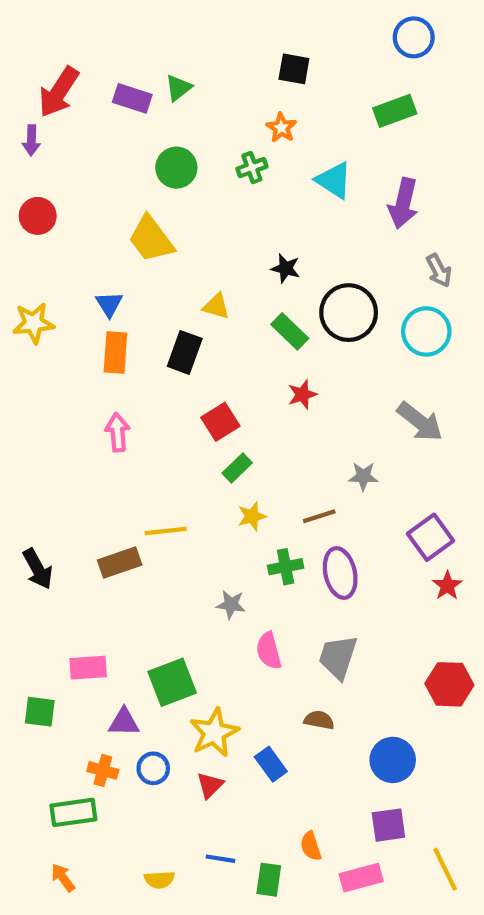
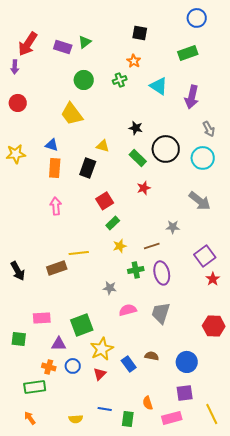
blue triangle: (109, 304) -> (52, 145), turned -40
pink semicircle: (269, 651) -> (128, 310), turned 90
brown semicircle: (319, 720) -> (152, 356), moved

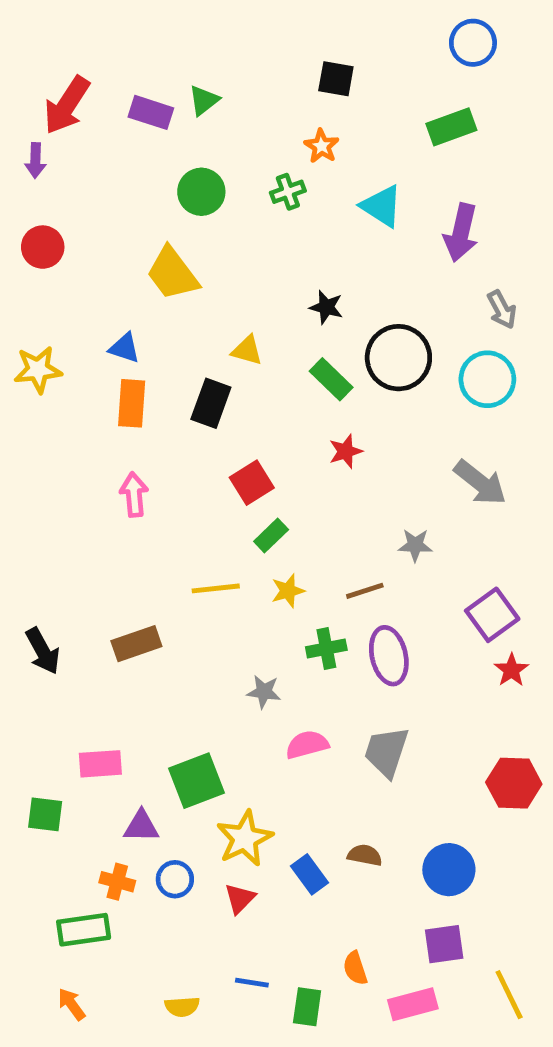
yellow line: (79, 253) -> (216, 588), moved

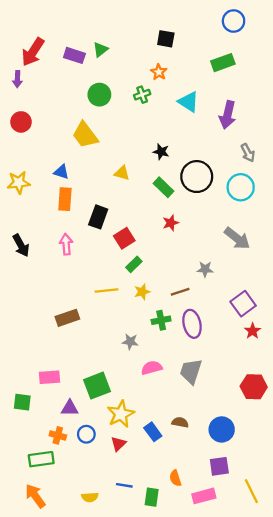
black rectangle: (211, 403) -> (98, 217), moved
black arrow: (43, 651) -> (21, 245), moved
orange arrow: (72, 1004) -> (35, 496), size x1.5

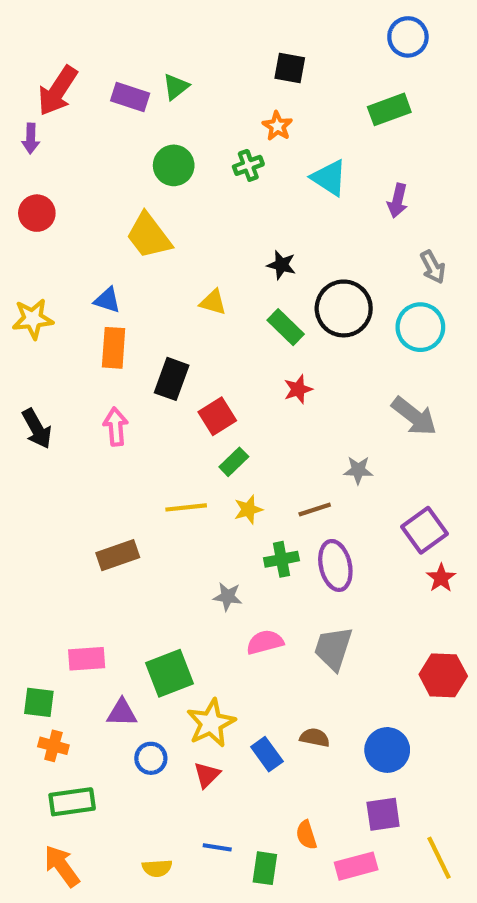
purple arrow: (228, 115) -> (398, 201), size x0.7
orange cross: (58, 435) -> (53, 746), moved

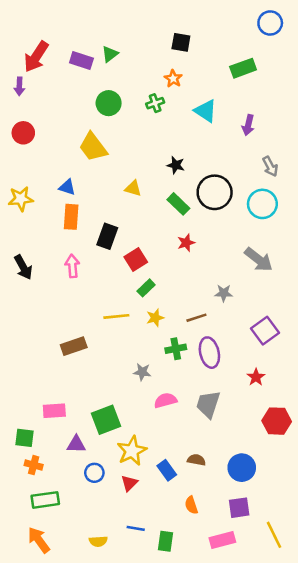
blue circle: (408, 37) -> (270, 23), moved
red star: (441, 578) -> (256, 377), moved
orange semicircle: (306, 835) -> (191, 505), moved

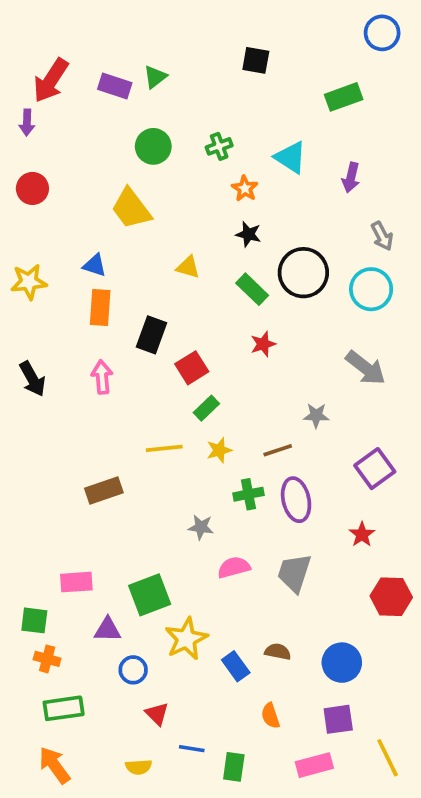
orange star: (173, 79) -> (245, 188), moved
red triangle: (129, 483) -> (157, 714), moved, turned -30

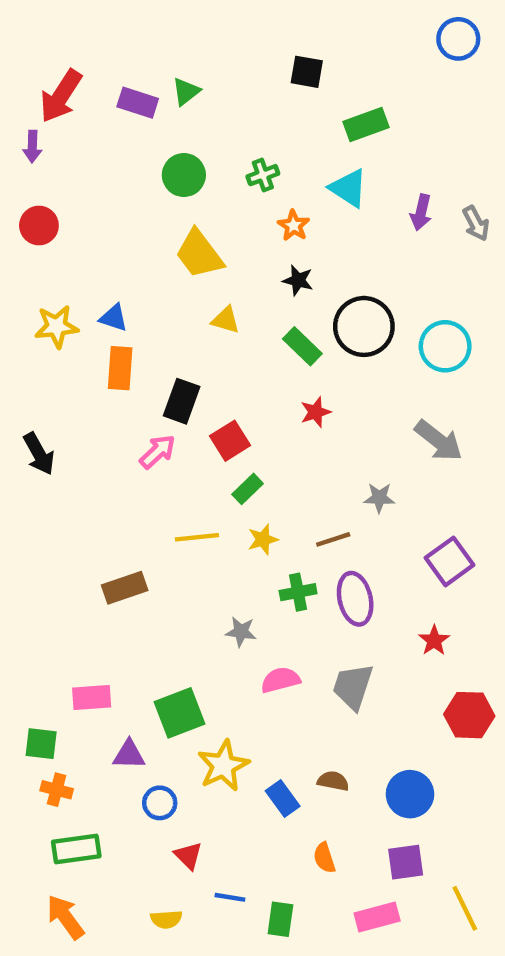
green rectangle: (344, 97) -> (366, 125), moved
yellow trapezoid: (131, 209) -> (199, 254), moved
gray arrow: (382, 236) -> (476, 223), moved
yellow star: (29, 282) -> (57, 326), moved
pink arrow: (102, 377) -> (158, 452), moved, turned 52

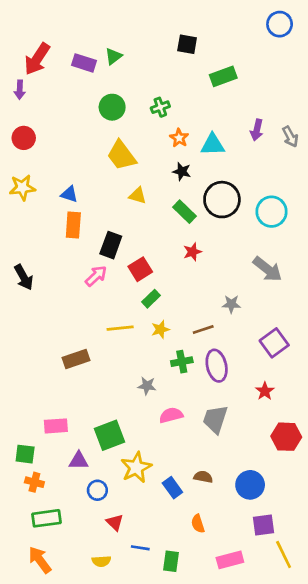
cyan triangle: (349, 188) -> (213, 145), moved, turned -35
yellow star: (57, 326) -> (22, 188), moved
purple square: (406, 862) -> (263, 525), moved

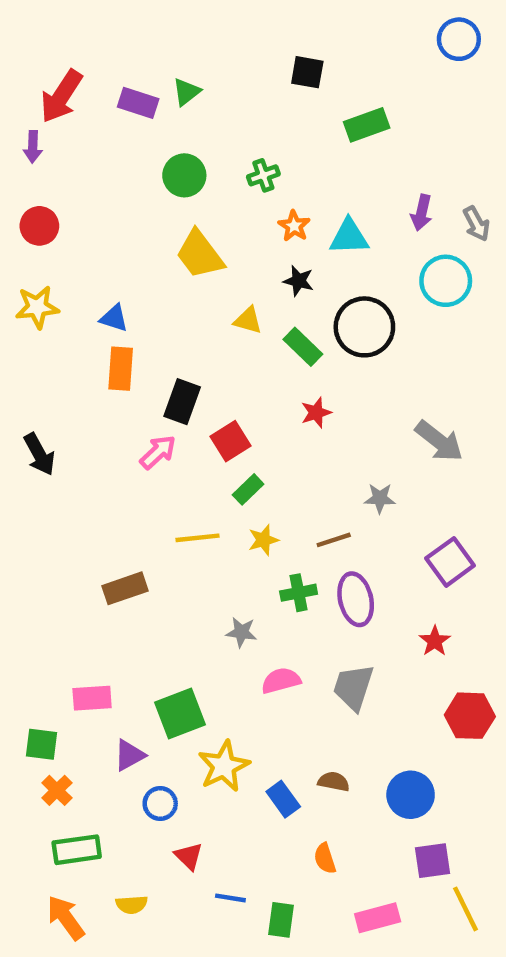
yellow triangle: (138, 196) -> (248, 320), moved
cyan circle: (272, 212) -> (446, 281), moved
purple triangle: (79, 461) -> (129, 755), turned -30
orange cross: (34, 482) -> (57, 790), turned 30
yellow semicircle: (101, 561) -> (132, 905), moved

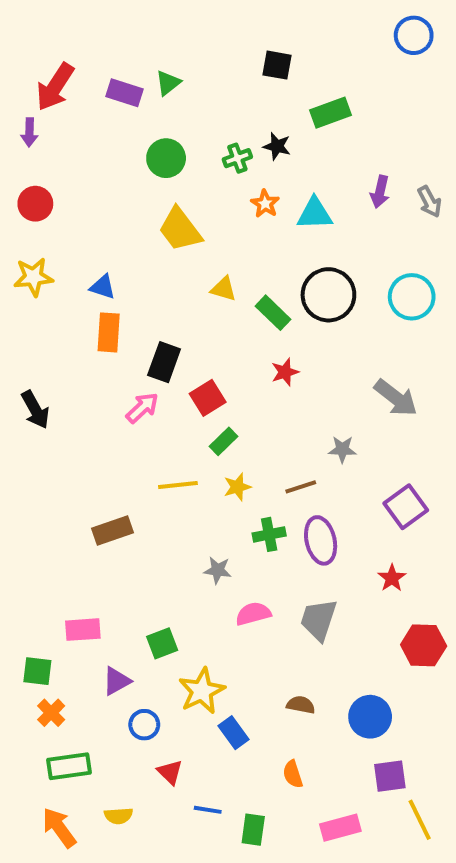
black star: (299, 281) -> (277, 146), moved
cyan circle: (446, 281) -> (412, 297), moved
green square: (180, 713) -> (162, 643), size x0.7
blue rectangle: (283, 799) -> (233, 733), moved

